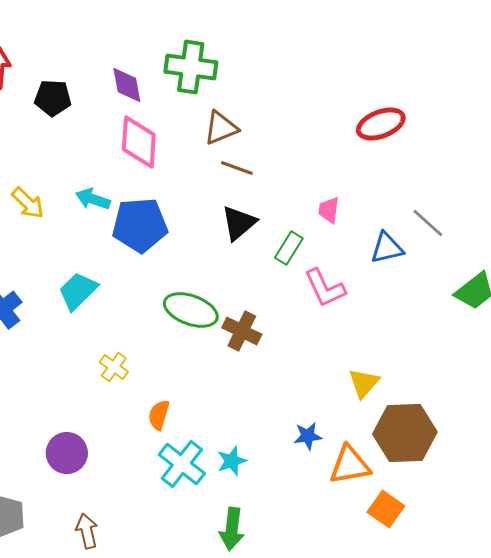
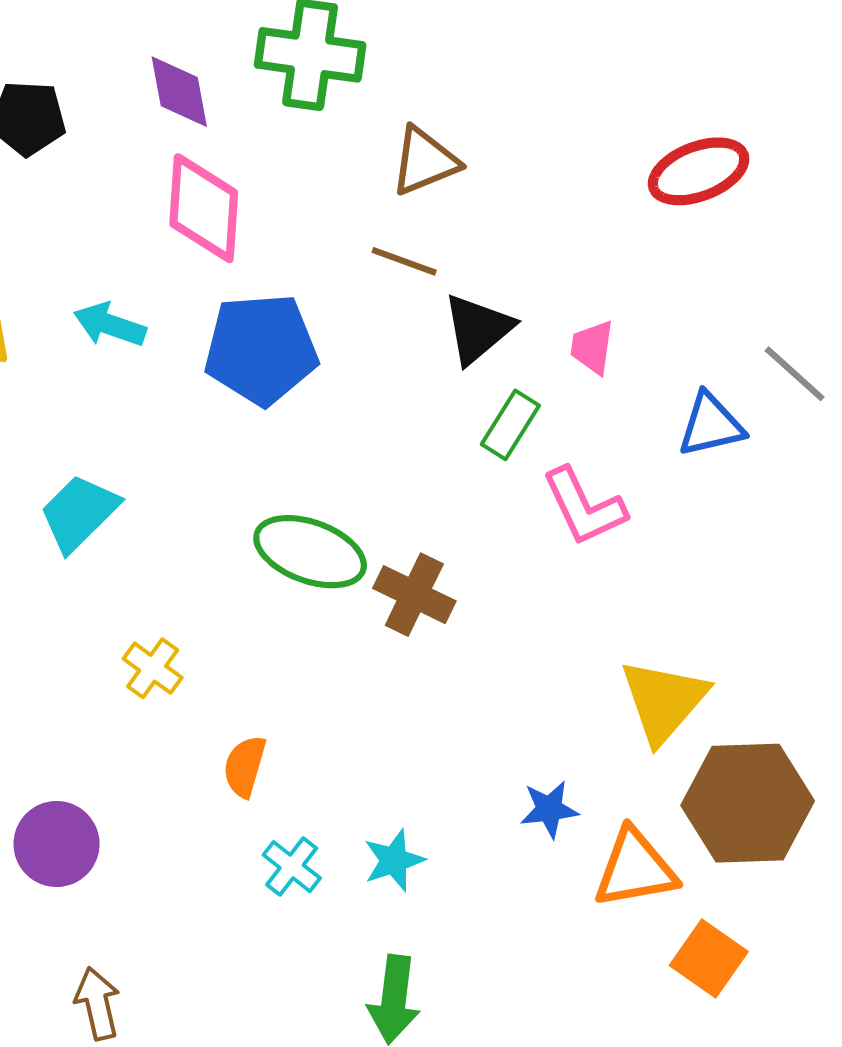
brown triangle: (221, 128) -> (425, 161), moved
black triangle: (239, 223) -> (478, 329), moved
blue pentagon: (140, 225) -> (261, 349), moved
yellow triangle: (364, 383) -> (664, 701), size x1.4
cyan cross: (182, 464) -> (292, 867), size x0.6

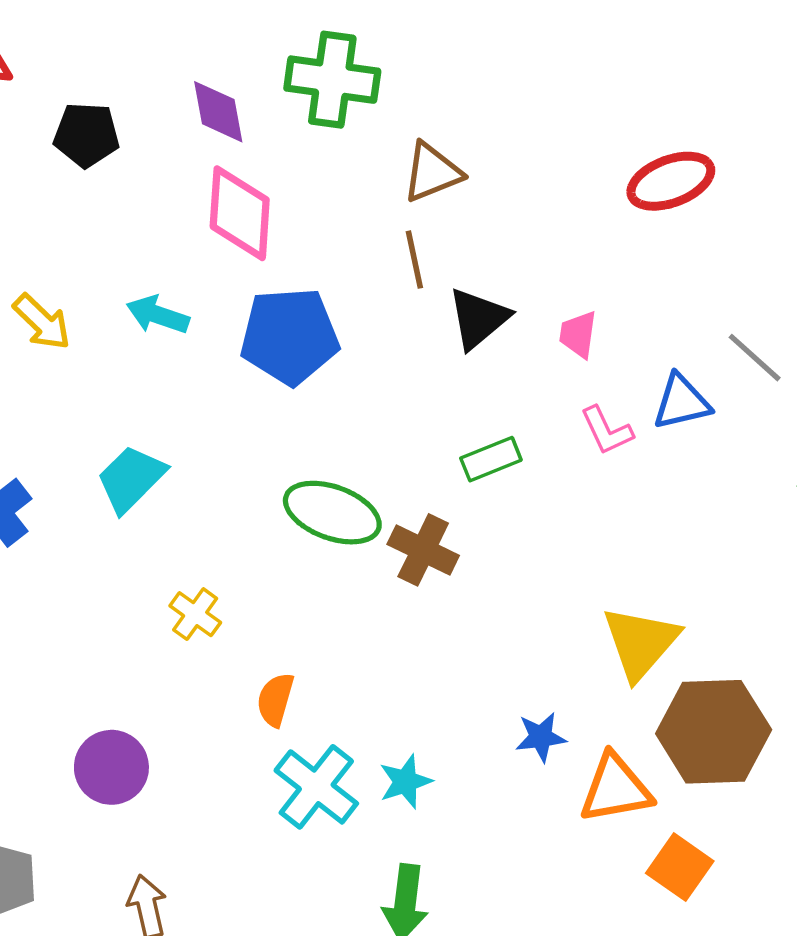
brown line: (404, 261) -> (414, 260), turned 58
green rectangle: (510, 425) -> (491, 459), moved, turned 36
pink L-shape: (584, 507) -> (607, 431), moved, size x0.7
cyan cross: (292, 867) -> (316, 787), size x1.6

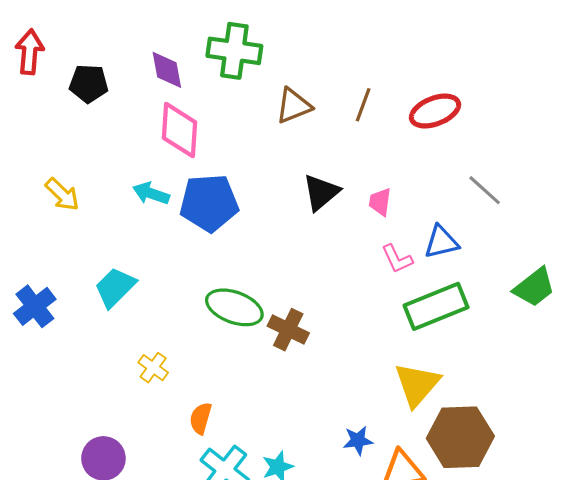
brown line: (414, 260) -> (363, 105), moved, turned 32
cyan arrow: (158, 315) -> (151, 193), moved
gray line: (755, 358) -> (485, 190), moved
green rectangle: (491, 459) -> (436, 306), moved, size x1.8

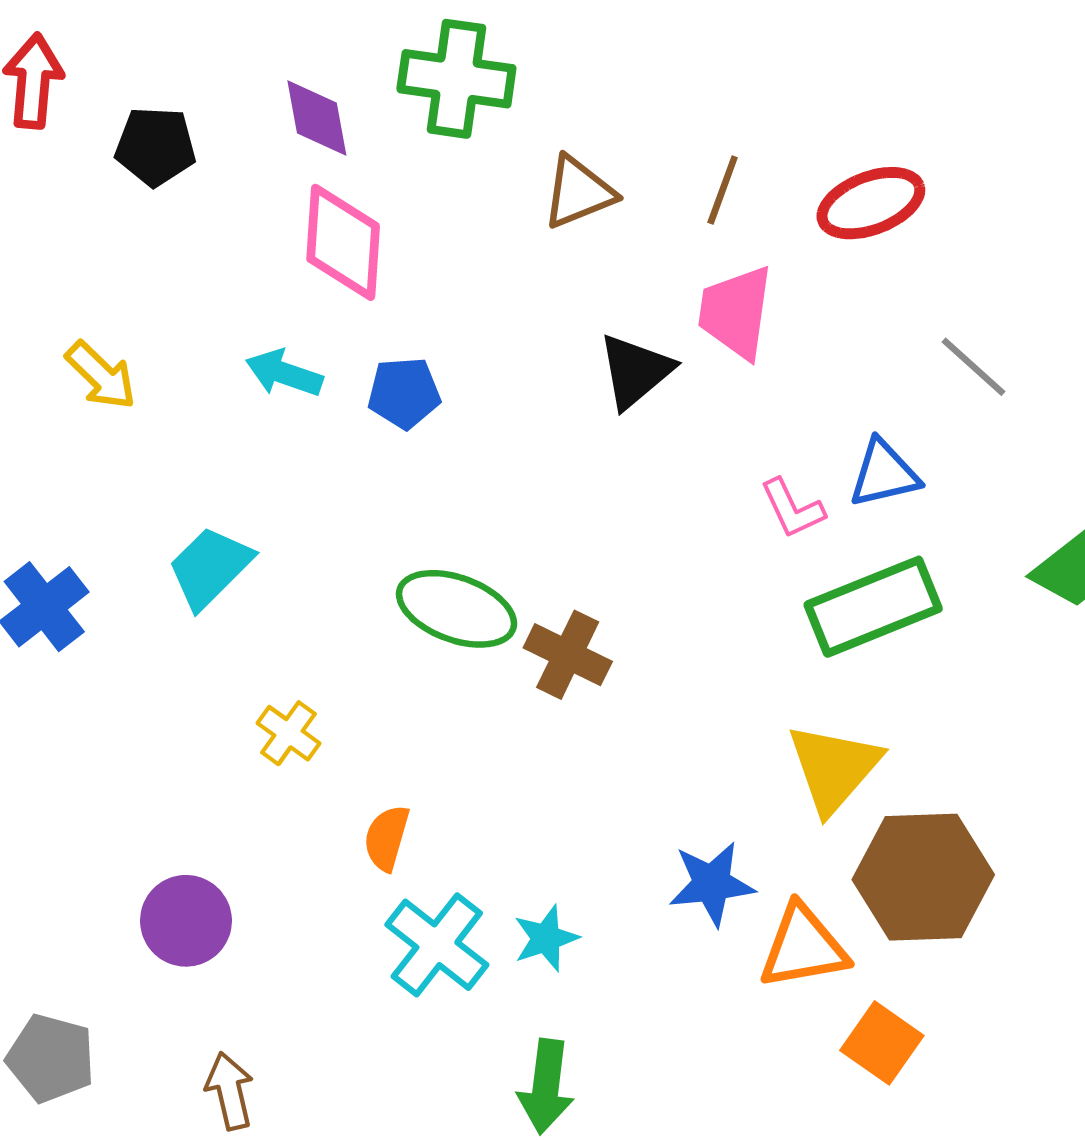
pink trapezoid: (380, 202) -> (736, 312), moved, size x1.6
blue pentagon: (209, 203) -> (404, 393), size x0.6
blue star: (358, 440) -> (712, 884), size x1.4

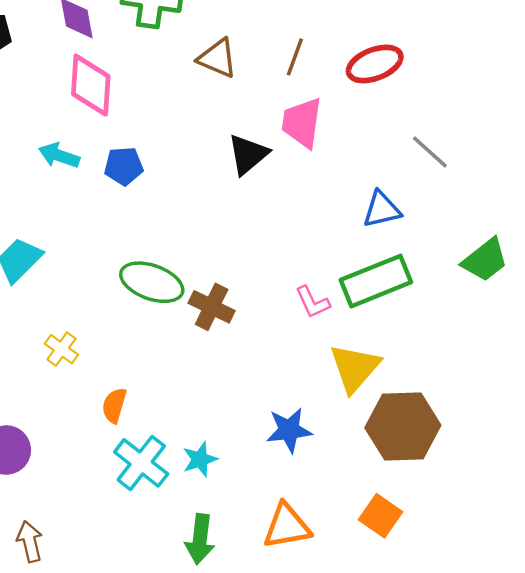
brown triangle: (579, 192) -> (217, 58), turned 45
pink L-shape: (792, 509) -> (313, 302), moved
orange triangle: (803, 947) -> (287, 526), moved

